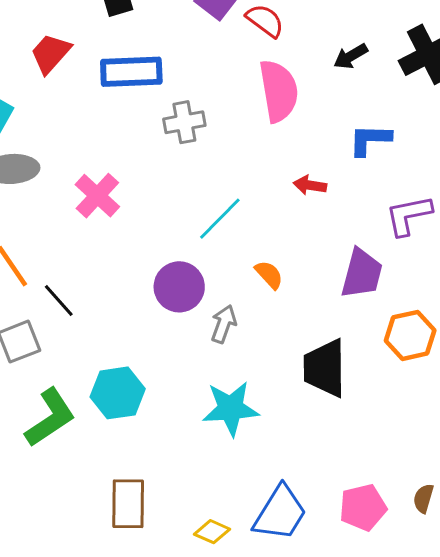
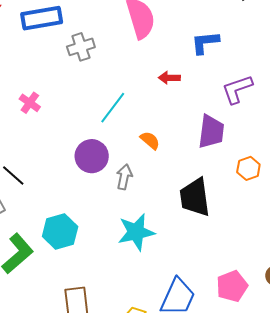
pink cross: (97, 196) -> (30, 103), size x0.7
orange hexagon: (410, 335) -> (248, 168), size x0.7

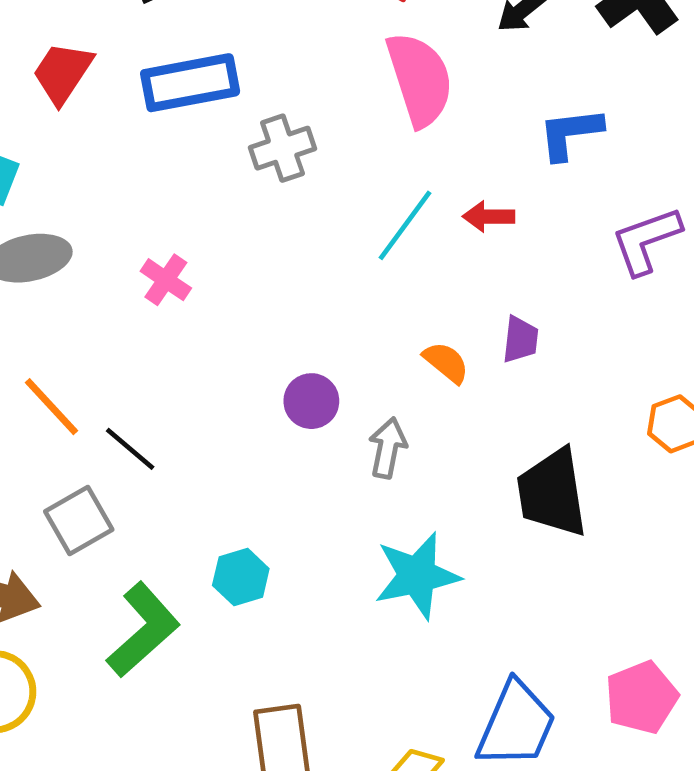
cyan line: (113, 108) -> (405, 225), moved
purple trapezoid: (211, 132) -> (520, 340), moved, size x0.6
purple circle: (92, 156) -> (311, 401), size x0.7
cyan hexagon: (60, 231) -> (241, 577), size x0.7

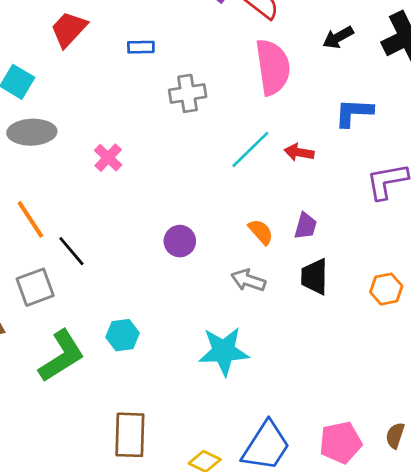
blue rectangle: (190, 83) -> (141, 47), size x0.5
gray arrow: (388, 448) -> (248, 280), moved, turned -92
black trapezoid: (552, 493) -> (315, 277), moved, size x0.7

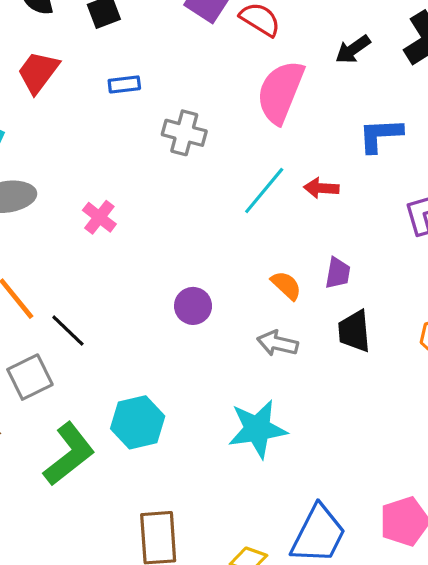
pink semicircle: (273, 67) -> (280, 92), turned -144
gray cross: (188, 93) -> (184, 133), turned 30
cyan hexagon: (123, 335) -> (138, 422), size x1.4

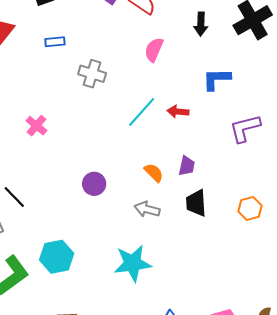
black arrow: (353, 49) -> (201, 24), turned -55
pink semicircle: (280, 92) -> (154, 50), size x0.6

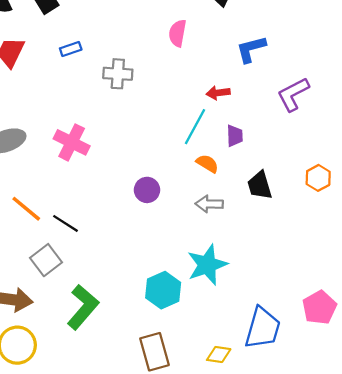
cyan line: (142, 112) -> (195, 127), moved
pink cross: (36, 126) -> (72, 142), size x1.5
purple trapezoid: (187, 166) -> (235, 136), moved
cyan hexagon: (57, 257) -> (163, 290), moved

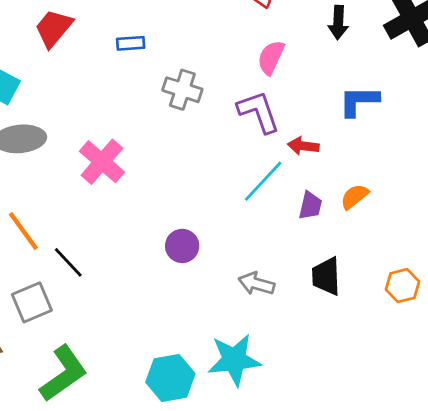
purple L-shape: (293, 94) -> (259, 112), moved, turned 84
orange semicircle: (207, 163) -> (354, 197), moved, turned -85

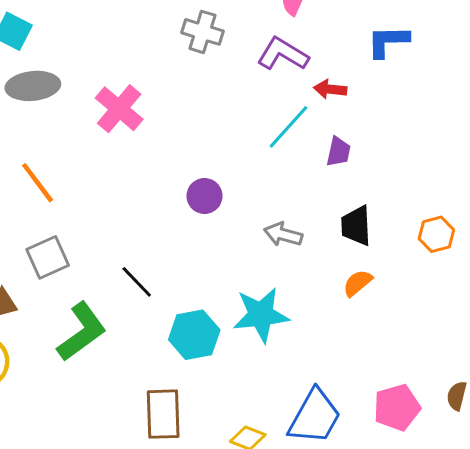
purple L-shape: (259, 112) -> (283, 54), turned -39
orange semicircle: (354, 197) -> (358, 283), moved
black line: (68, 262) -> (137, 282), moved

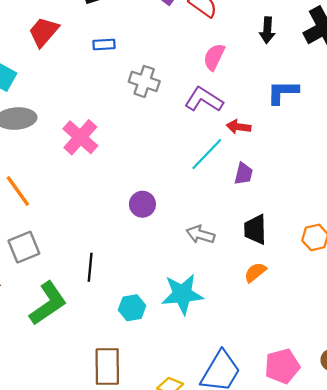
black line: (137, 282) -> (90, 267), turned 48
cyan hexagon: (194, 335) -> (132, 308), size x0.7

